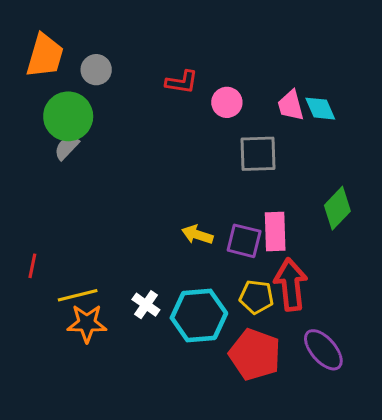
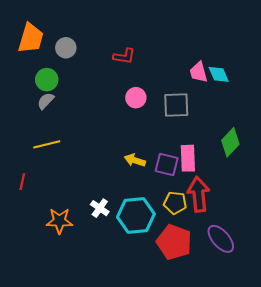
pink circle: (227, 102) -> (136, 98), moved
green circle: (68, 116) -> (47, 80), size x0.7
yellow line: (78, 295) -> (47, 144), moved

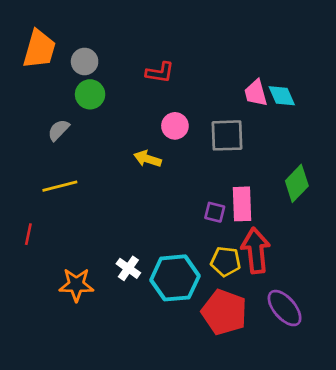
green circle: (47, 80) -> (90, 94), moved
yellow arrow: (135, 160) -> (148, 159), moved
purple square: (167, 165) -> (215, 212), size x0.7

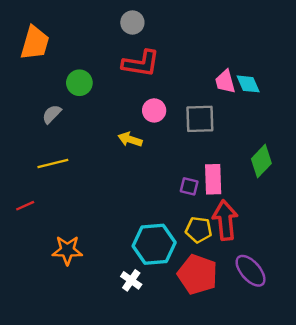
gray circle: (85, 61) -> (132, 22), moved
red L-shape: (160, 72) -> (141, 63), size x1.5
red line: (28, 234) -> (25, 206), turned 54
white cross: (128, 268) -> (131, 280), moved

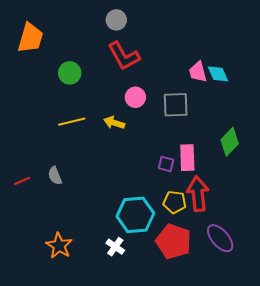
red L-shape: (141, 63) -> (124, 56), turned 52
gray semicircle: (52, 114) -> (55, 176), moved, turned -66
yellow line: (53, 164) -> (72, 122), moved
orange star: (67, 250) -> (59, 246), moved, turned 30

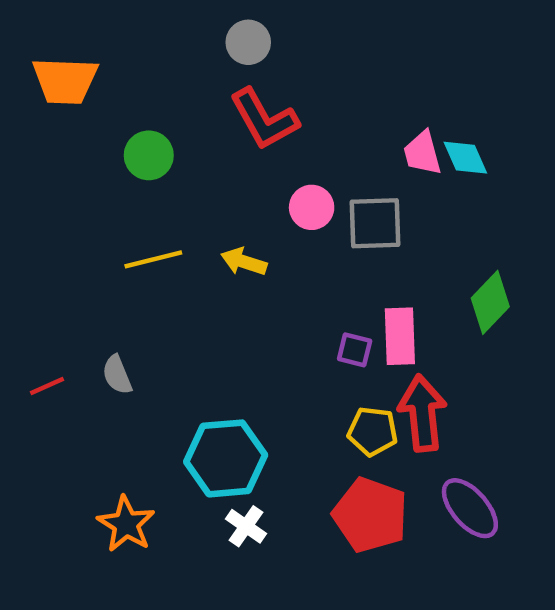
orange trapezoid: (30, 38) -> (65, 81), turned 76
pink circle: (135, 97) -> (312, 207), moved
cyan hexagon: (135, 215) -> (226, 458), moved

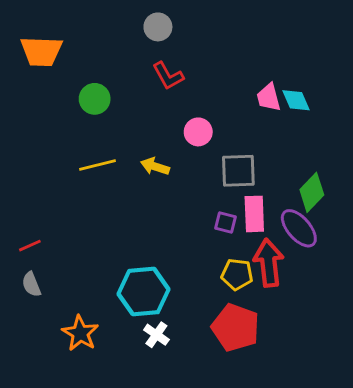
red L-shape: (264, 119) -> (168, 76), size x0.7
gray square: (375, 223) -> (238, 171), moved
gray semicircle: (117, 375) -> (31, 284), moved
purple ellipse: (470, 508) -> (299, 228), moved

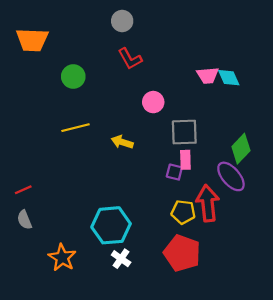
pink trapezoid: (269, 97) -> (208, 75), turned -80
yellow arrow: (155, 166) -> (122, 142), moved
pink rectangle: (254, 214) -> (185, 160), moved, size x0.7

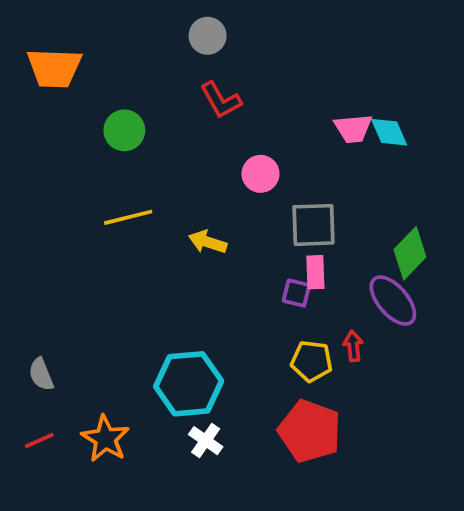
red line: (23, 190) -> (39, 441), moved
red arrow: (208, 203) -> (353, 346), size x0.5

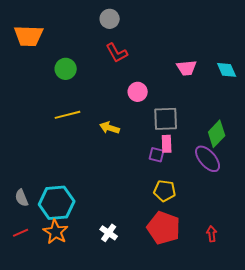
cyan diamond: (389, 132) -> (227, 70), moved
red arrow: (353, 346) -> (212, 234), moved
cyan hexagon: (189, 384) -> (57, 203), moved

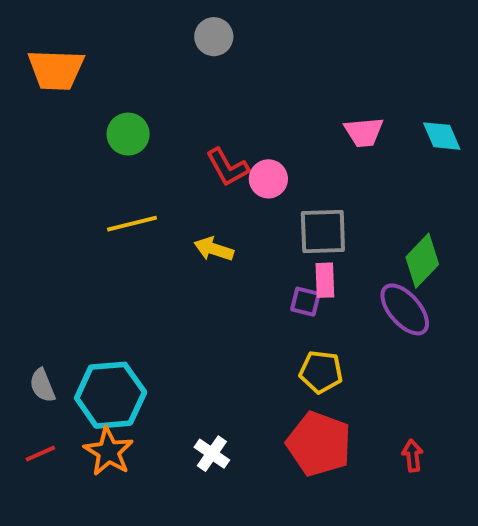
red L-shape: (117, 53) -> (227, 167), moved

